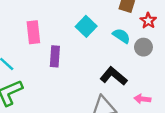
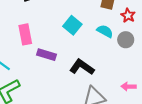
purple rectangle: (55, 56) -> (46, 55), turned -72
black L-shape: (114, 76) -> (82, 67), moved

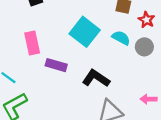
cyan square: (72, 25) -> (85, 32), size x1.4

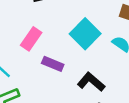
pink rectangle: (32, 43) -> (31, 39), turned 40

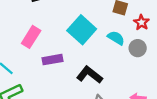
purple rectangle: (53, 64) -> (52, 60), turned -30

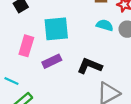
cyan square: (82, 30) -> (56, 29), moved, turned -32

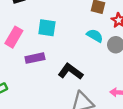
cyan square: (56, 29) -> (47, 28), size x0.7

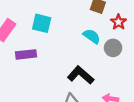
black L-shape: (71, 72) -> (81, 75), moved

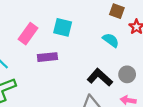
gray circle: (113, 48) -> (127, 74), moved

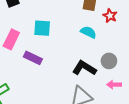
purple rectangle: (47, 57) -> (33, 58), turned 42

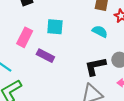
black L-shape: (84, 68) -> (95, 66), turned -45

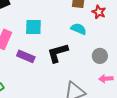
black L-shape: (95, 66) -> (58, 53), moved

